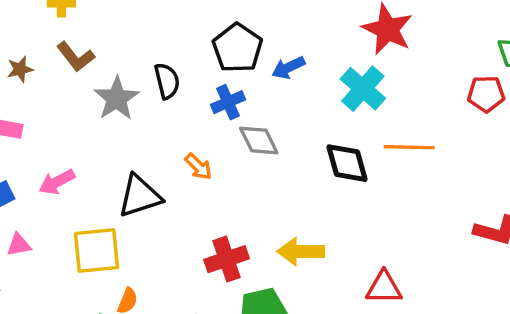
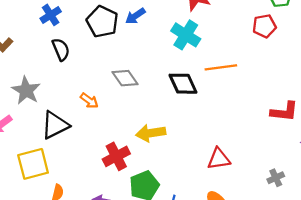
blue arrow: (288, 68) -> (135, 16), moved
gray star: (117, 98) -> (26, 90), moved
blue cross: (228, 102) -> (51, 15), moved
yellow arrow: (301, 251) -> (151, 133), moved

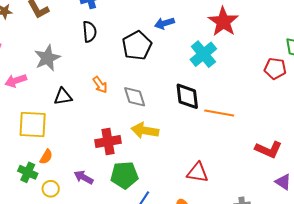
black pentagon: (102, 22) -> (137, 46), moved
orange line: (221, 67) -> (219, 113), moved
gray diamond: (125, 78) -> (135, 97), moved
black triangle: (55, 125) -> (63, 97), size x0.7

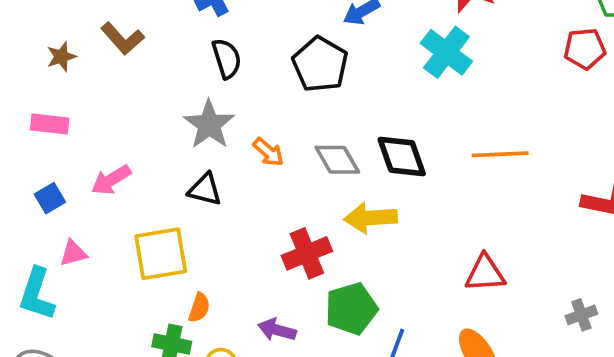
gray star: (47, 58) -> (209, 125), moved
black diamond: (187, 96) -> (402, 157), moved
black triangle: (63, 97) -> (205, 189), turned 36

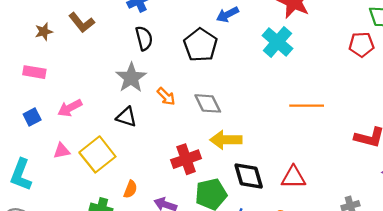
black diamond: (402, 157) -> (249, 176), moved
pink triangle: (73, 253) -> (62, 151), moved
yellow square: (161, 254) -> (97, 154), turned -32
orange semicircle: (199, 308) -> (130, 189), moved

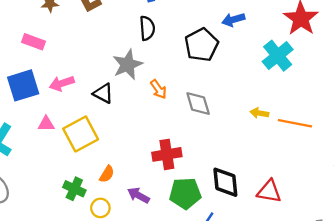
blue square: (32, 117) -> (23, 85), size x1.8
black triangle: (126, 117) -> (103, 93), moved
yellow arrow: (226, 140) -> (259, 113), moved, size x0.6

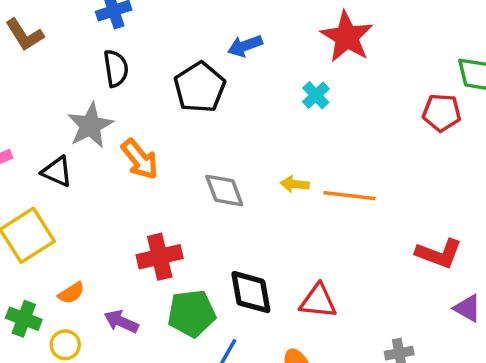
cyan cross: (278, 56) -> (316, 95), size x0.6
orange arrow: (158, 89) -> (140, 159), size x1.4
gray diamond: (198, 104) -> (224, 191), moved
orange semicircle: (107, 174) -> (71, 293), turned 30

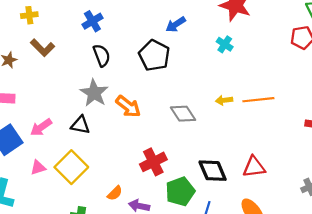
orange semicircle: (71, 293) -> (115, 193), moved

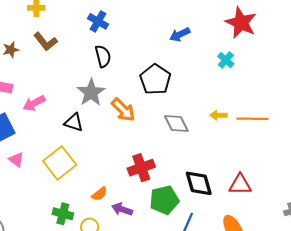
blue cross: (92, 21) -> (98, 21), turned -36
black pentagon: (154, 55) -> (155, 79), moved
pink arrow: (41, 127) -> (34, 103), moved
pink triangle: (38, 168) -> (16, 160), moved, turned 49

